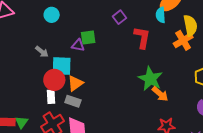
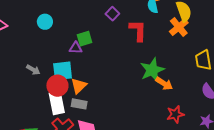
gray arrow: (42, 52) -> (33, 70), moved
green star: (150, 79) -> (152, 70), turned 30
white rectangle: (51, 97) -> (57, 103), size x1.6

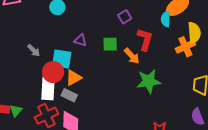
green square: (85, 39) -> (110, 44), moved
orange arrow: (164, 84) -> (132, 56), moved

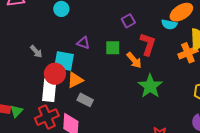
cyan semicircle: (166, 19) -> (169, 24), turned -84
green star: (149, 81) -> (150, 86), turned -30
gray rectangle: (69, 95) -> (85, 100), moved

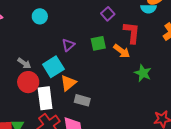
purple triangle: (83, 43) -> (68, 45), turned -48
cyan square: (64, 61) -> (53, 67), turned -30
red circle: (55, 74) -> (28, 82), moved
green star: (150, 86) -> (143, 73), size x0.7

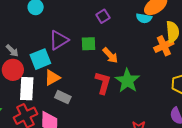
red L-shape: (132, 33) -> (103, 83), moved
purple triangle: (68, 45) -> (59, 40), size x1.5
green star: (143, 73) -> (127, 81), size x1.4

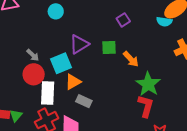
red L-shape: (103, 83) -> (146, 106), moved

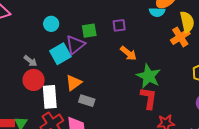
cyan circle: (56, 11) -> (51, 24), moved
purple square: (123, 20) -> (119, 25), moved, turned 32
green square: (109, 48) -> (89, 31), moved
cyan square: (61, 63) -> (60, 54), moved

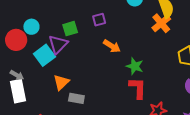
gray arrow: (30, 61) -> (17, 75), moved
green star: (149, 76) -> (135, 66), size x0.7
red circle: (34, 80) -> (16, 40), moved
white rectangle: (50, 97) -> (18, 91), moved

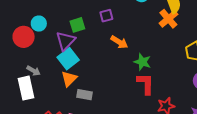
cyan square: (44, 55) -> (68, 59), moved
gray arrow: (17, 75) -> (34, 71), moved

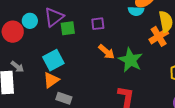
purple triangle: (66, 41) -> (54, 17), moved
green star: (142, 62) -> (130, 60), moved, size x1.4

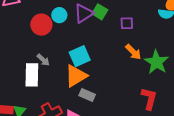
green square: (68, 28) -> (100, 12), moved, turned 35
orange triangle: (51, 80) -> (76, 76), size x1.4

